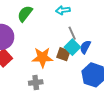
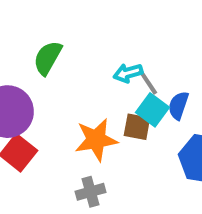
cyan arrow: (63, 10) -> (128, 73), moved

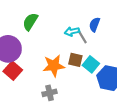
blue semicircle: (178, 105) -> (95, 25), moved
cyan square: (152, 110) -> (91, 64), moved

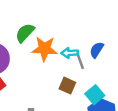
cyan square: (91, 64) -> (95, 95), moved
orange star: (54, 66) -> (44, 49), moved

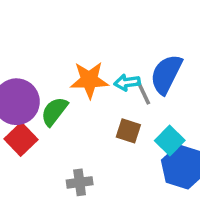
green semicircle: (25, 33) -> (54, 111), moved
blue semicircle: (97, 50) -> (166, 74), size x1.6

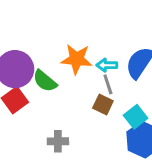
gray line: (143, 93) -> (108, 84), moved
green semicircle: (54, 111) -> (45, 81), turned -95

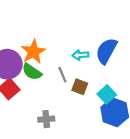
orange star: (77, 59) -> (33, 52), moved, turned -30
gray line: (108, 84) -> (62, 75), moved

